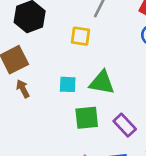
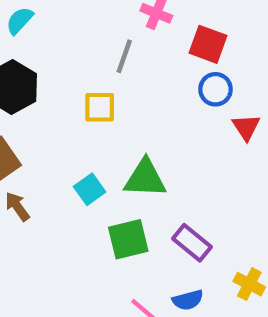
cyan square: (68, 84) -> (90, 189), turned -30

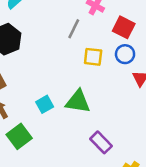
yellow square: (100, 107) -> (93, 57), moved
green square: (128, 239) -> (19, 136), moved, turned -30

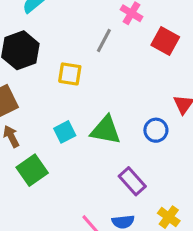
blue circle: (125, 54) -> (156, 130), moved
yellow square: (93, 57) -> (70, 74), moved

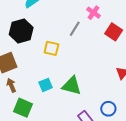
blue circle: (156, 130) -> (108, 109), moved
green square: (32, 170) -> (23, 108), turned -36

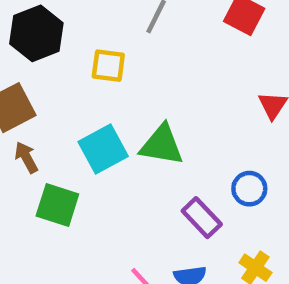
cyan square: (46, 85) -> (103, 149), size x1.5

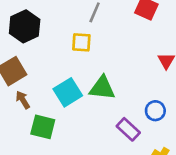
yellow square: (108, 66) -> (81, 42), moved

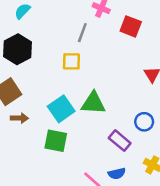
brown arrow: (23, 100) -> (19, 118), turned 126
green square: (43, 127) -> (56, 141), moved

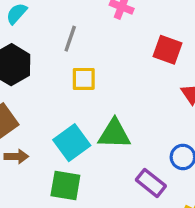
red square: (131, 26) -> (167, 50), moved
gray line: (82, 33) -> (70, 39), moved

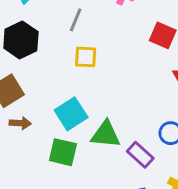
green triangle: (114, 134) -> (106, 134), moved

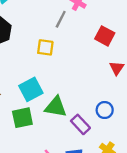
gray line: (76, 20) -> (61, 19), moved
green square: (63, 152) -> (22, 118), turned -30

